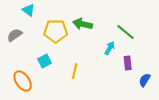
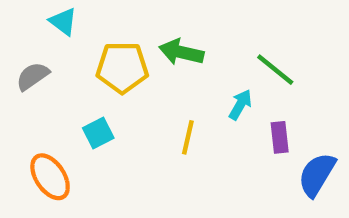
yellow line: (75, 71) -> (188, 137), moved
blue semicircle: (145, 80) -> (317, 175), size x1.5

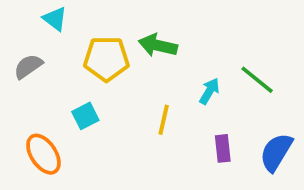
green line: (275, 70) -> (257, 80), moved
purple rectangle: (280, 137) -> (223, 148), moved

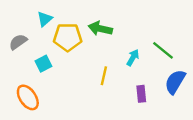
cyan triangle: (55, 19) -> (45, 19), moved, turned 42
cyan square: (85, 116) -> (43, 64), moved
blue semicircle: (276, 152) -> (175, 82), moved

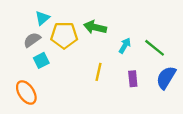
gray semicircle: (18, 42) -> (32, 40), moved
cyan arrow: (133, 58) -> (125, 46), moved
purple rectangle: (141, 94) -> (133, 79), moved

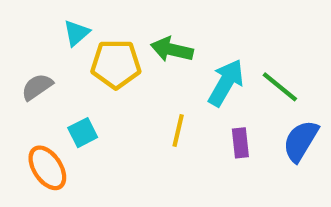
gray semicircle: (32, 40) -> (37, 87), moved
cyan arrow: (125, 46) -> (226, 83), size x1.6
cyan square: (41, 60) -> (83, 133), moved

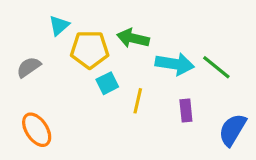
cyan arrow: (226, 83) -> (175, 64), turned 69
cyan square: (83, 133) -> (107, 83), moved
blue semicircle: (301, 141) -> (232, 130), moved

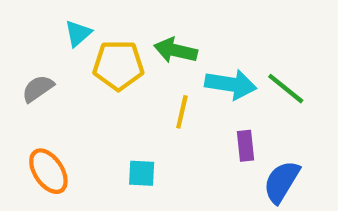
cyan square: (107, 83) -> (142, 173), moved, turned 30
yellow line: (138, 101) -> (182, 112), moved
blue semicircle: (232, 130) -> (282, 182), moved

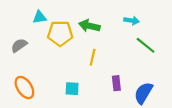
cyan triangle: (78, 33) -> (40, 17), turned 32
cyan arrow: (231, 84) -> (132, 20), moved, size x0.6
purple rectangle: (245, 146) -> (116, 83), moved

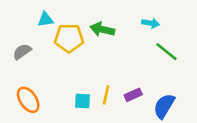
yellow line: (93, 57) -> (106, 95), moved
purple rectangle: (116, 83) -> (133, 95), turned 72

